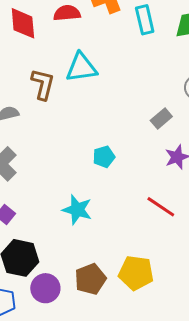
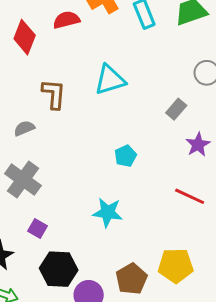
red diamond: (23, 23) -> (25, 37), turned 36
cyan triangle: (81, 68) -> (110, 80), moved

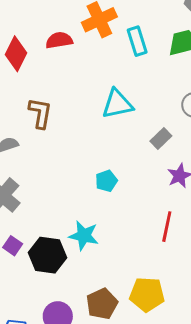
cyan triangle: (110, 80) -> (117, 104), moved
red line: (190, 196) -> (167, 227), turned 72
black hexagon: (59, 269) -> (47, 255), moved

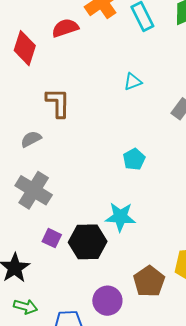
cyan triangle: (117, 104) -> (133, 82), size x0.6

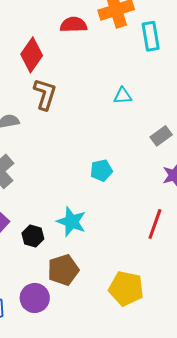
red diamond: (25, 48) -> (32, 55), moved
black hexagon: (88, 242) -> (33, 236), size x0.6
brown pentagon: (149, 281) -> (63, 270), moved

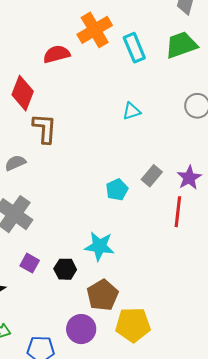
cyan triangle: (123, 96) -> (131, 111), moved
gray rectangle: (161, 136) -> (152, 176), moved
red line: (155, 224) -> (178, 212), moved
yellow pentagon: (126, 288) -> (133, 325), moved

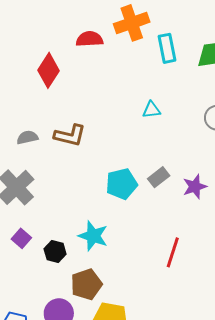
brown L-shape: (45, 128) -> (70, 135), moved, turned 88
cyan pentagon: (117, 190) -> (122, 184), size x1.4
red line: (178, 212) -> (173, 252), moved

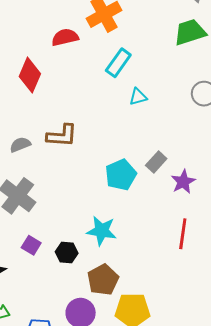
cyan rectangle: (167, 48) -> (118, 63), moved, turned 56
purple star: (195, 187) -> (183, 182), moved

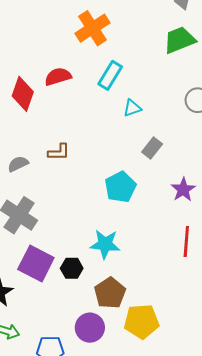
red semicircle: (65, 37) -> (58, 77), moved
brown L-shape: (62, 136) -> (59, 152), size x0.7
gray rectangle: (156, 162) -> (152, 148), moved
purple square: (31, 245) -> (36, 264), size x1.8

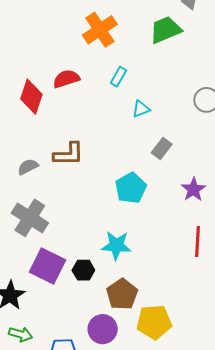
green trapezoid: (179, 40) -> (166, 30), moved
cyan rectangle: (110, 75) -> (118, 77), size x0.7
brown L-shape: (59, 152) -> (69, 154), size x1.4

